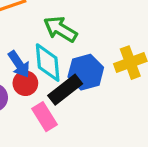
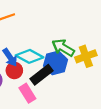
green arrow: (60, 29) -> (63, 48), moved
cyan diamond: (48, 63) -> (30, 56), turned -56

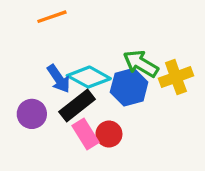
red circle: (14, 70) -> (109, 134), moved
black rectangle: (41, 75) -> (77, 106), moved

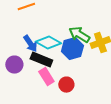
black rectangle: (77, 106) -> (41, 60), turned 60
red circle: (109, 134) -> (66, 85), moved

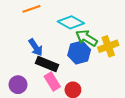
cyan diamond: (48, 43) -> (71, 22), moved
purple circle: (14, 65) -> (18, 85), moved

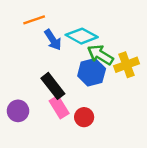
blue arrow: (36, 47) -> (53, 40), moved
black rectangle: (47, 64) -> (53, 86), turned 30

